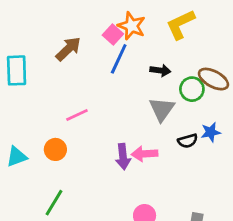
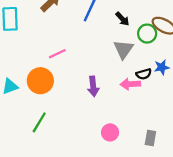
black arrow: (160, 70) -> (122, 19), turned 40
orange circle: (55, 149) -> (40, 81), size x1.5
pink arrow: (145, 154) -> (130, 84), moved

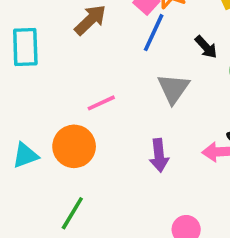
gray triangle: (124, 49) -> (173, 89), moved

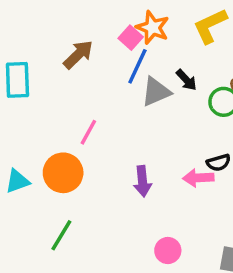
gray triangle: (173, 89) -> (156, 92), moved, turned 32
pink line: (101, 103) -> (88, 132), turned -36

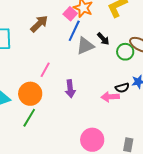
purple arrow: (142, 181) -> (70, 89), moved
green line: (61, 235) -> (29, 118), moved
pink circle: (168, 251) -> (92, 140), size x1.5

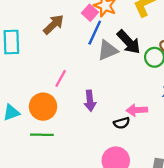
black arrow: (103, 39) -> (129, 42), size x1.6
black semicircle: (122, 88) -> (122, 123), moved
green line: (29, 118) -> (42, 135), turned 60

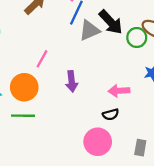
black semicircle: (122, 123) -> (111, 114), moved

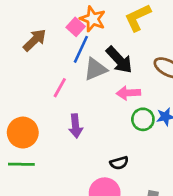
green circle: (137, 37) -> (143, 119), moved
pink line: (42, 59) -> (60, 88), moved
pink arrow: (119, 91) -> (128, 93), moved

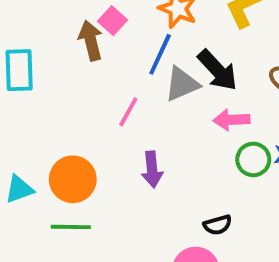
pink square: (76, 27) -> (112, 21), moved
brown arrow: (35, 40) -> (91, 40), turned -60

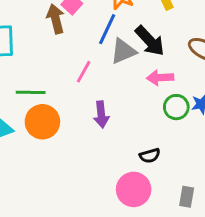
green line: (71, 227) -> (31, 92), moved

